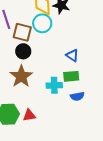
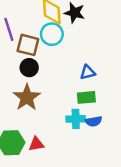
blue triangle: (72, 55) -> (88, 72), turned -48
cyan cross: (54, 85) -> (76, 119), moved

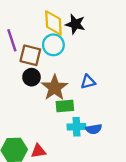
brown star: (27, 97) -> (55, 88), moved
green rectangle: (86, 97) -> (65, 106), moved

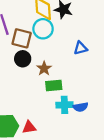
blue triangle: (88, 82) -> (81, 48), moved
brown star: (55, 88) -> (44, 68), size x0.6

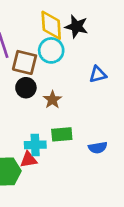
green rectangle: (54, 86) -> (62, 134), moved
cyan cross: (64, 105) -> (35, 145), moved
red triangle: (29, 127) -> (29, 160), moved

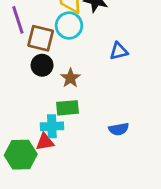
green rectangle: (62, 134) -> (68, 108), moved

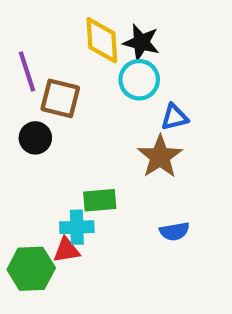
cyan circle: (69, 26) -> (139, 80), moved
black circle: (42, 65) -> (35, 138), moved
brown star: (70, 78) -> (160, 157), moved, size x1.5

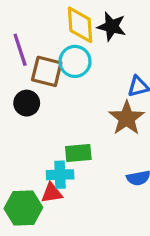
cyan circle: (139, 80) -> (75, 61), moved

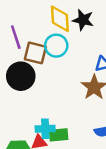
black circle: (27, 103) -> (21, 76), size x1.5
green rectangle: (78, 153) -> (59, 135), moved

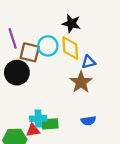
yellow diamond: (60, 19) -> (70, 48), moved

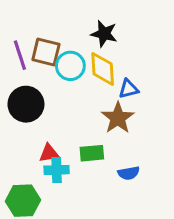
brown square: (30, 52) -> (46, 52), moved
green rectangle: (50, 124) -> (92, 153), moved
red triangle: (33, 130) -> (49, 153), moved

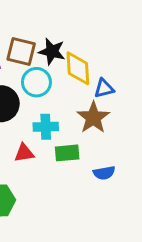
black star: (104, 34) -> (52, 51), moved
cyan circle: (70, 66) -> (36, 82), moved
cyan cross: (57, 170) -> (46, 127), moved

